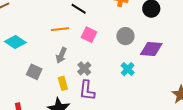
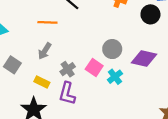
pink square: (89, 35) -> (94, 67), moved
gray circle: (125, 36) -> (112, 49), moved
yellow rectangle: (63, 83) -> (42, 82), turned -56

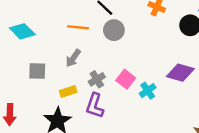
gray circle: (112, 49) -> (114, 30), moved
gray square: (12, 65) -> (37, 71), turned -35
yellow rectangle: (42, 82) -> (68, 92), turned -48

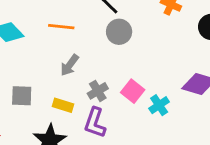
orange line: (78, 27) -> (61, 27), moved
gray square: (37, 71) -> (22, 96), moved
yellow rectangle: (68, 92) -> (63, 105), turned 35

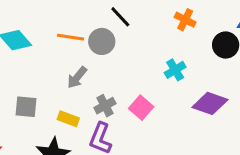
gray circle: (119, 32) -> (102, 41), moved
cyan cross: (159, 105) -> (175, 70), moved

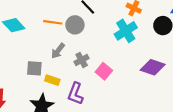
cyan cross: (175, 70) -> (126, 31), moved, size x1.5
gray cross: (105, 106) -> (82, 60), moved
gray square: (26, 107) -> (34, 68), moved

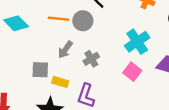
cyan cross: (126, 31) -> (137, 42), moved
pink square: (104, 71) -> (132, 72), moved

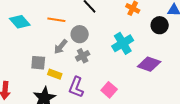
gray circle: (83, 21) -> (80, 34), moved
pink square: (132, 72) -> (109, 90), moved

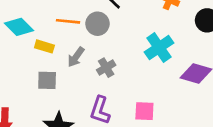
gray circle: (80, 34) -> (97, 24), moved
yellow rectangle: (55, 74) -> (44, 46), moved
pink square: (109, 90) -> (144, 111), turned -35

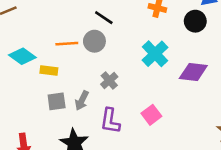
gray arrow: (76, 57) -> (82, 101), moved
pink square: (144, 111) -> (151, 115), turned -30

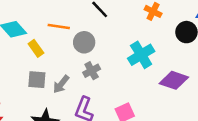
gray circle: (94, 41) -> (84, 42), moved
yellow rectangle: (49, 70) -> (36, 48), turned 35

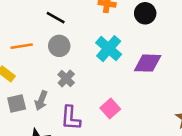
gray circle: (84, 42) -> (59, 46), moved

